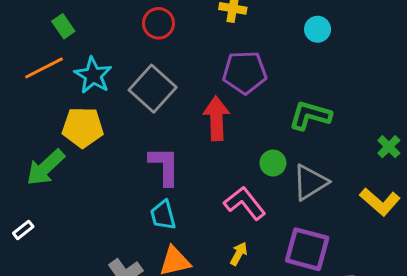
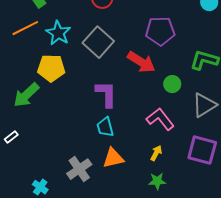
red arrow: (216, 118) -> (141, 62), turned 124
green circle: (273, 163) -> (172, 84), moved

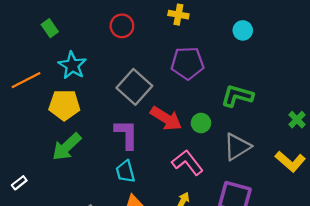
orange line: (25, 28) -> (26, 80), moved
gray square: (98, 42) -> (134, 87), moved
red arrow: (141, 62) -> (166, 118), moved
green arrow: (26, 95) -> (67, 147), moved

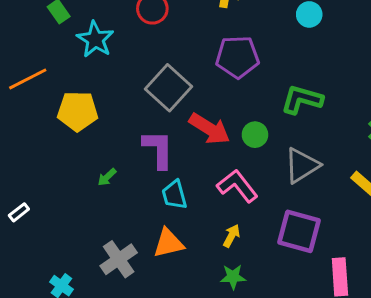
cyan star: (72, 65) -> (95, 39), moved
green arrow: (67, 147) -> (107, 177), moved, size x0.5
cyan trapezoid: (125, 172) -> (174, 195), moved

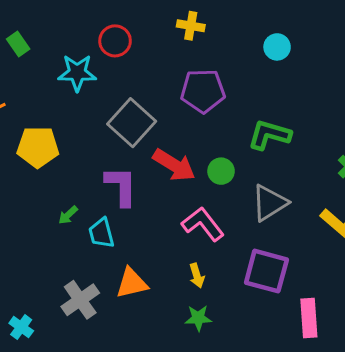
cyan star: (95, 39) -> (77, 73), moved, turned -30
cyan trapezoid: (174, 195) -> (101, 233), moved
yellow arrow: (232, 236) -> (197, 276), turned 135

